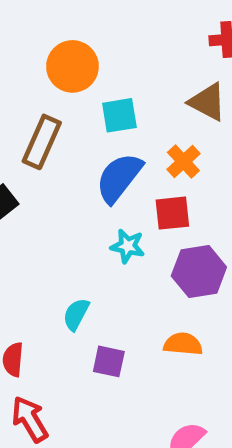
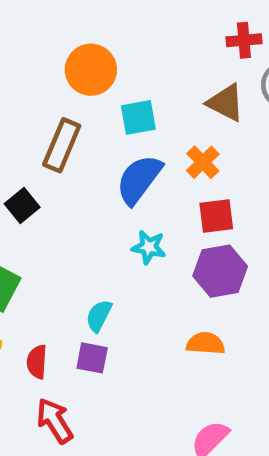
red square: (172, 213) -> (216, 216), moved
purple square: (109, 361) -> (92, 358), moved

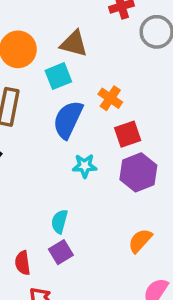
brown triangle: (226, 103) -> (74, 44), moved
orange semicircle: (205, 343) -> (140, 241), moved, turned -40
purple square: (92, 358) -> (61, 252), turned -30

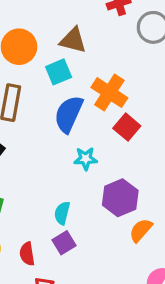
orange cross: (110, 98) -> (109, 93), size x1.5
red square: (128, 134) -> (127, 127), turned -30
purple hexagon: (138, 172) -> (120, 198), moved

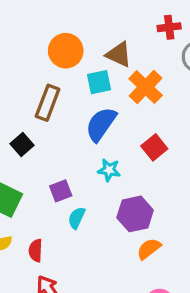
orange cross: (109, 93) -> (146, 87), moved
purple square: (64, 243) -> (61, 191), moved

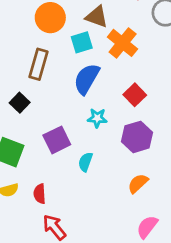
purple square: (61, 191) -> (57, 140), size x1.4
purple hexagon: (135, 214) -> (137, 137), moved
cyan semicircle: (77, 218) -> (85, 162), moved

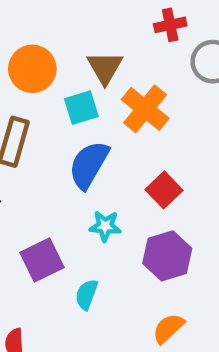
brown triangle: (97, 17) -> (105, 68), turned 40

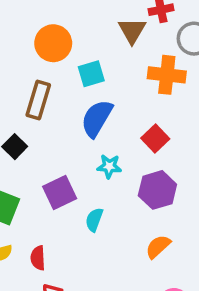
brown triangle: (105, 68) -> (132, 31), moved
orange cross: (145, 109) -> (167, 75), moved, turned -33

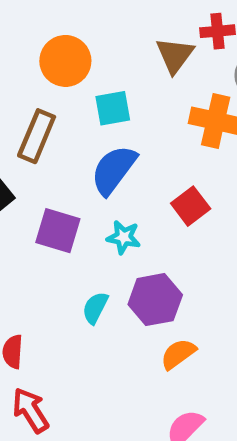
purple hexagon: (157, 190) -> (155, 300), moved
purple square: (60, 192) -> (58, 231), moved, turned 36

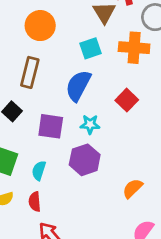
cyan square: (113, 108) -> (91, 48), moved
purple hexagon: (155, 300) -> (85, 160), moved
cyan semicircle: (95, 308) -> (39, 170), moved

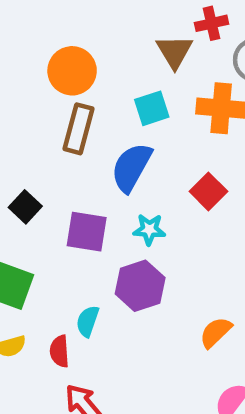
brown rectangle: (30, 72) -> (79, 129), moved
cyan semicircle: (39, 170) -> (88, 321), moved

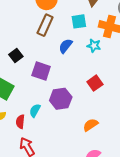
blue semicircle: (131, 167) -> (66, 46), size x0.7
red square: (208, 191) -> (95, 83), moved
cyan star: (149, 229) -> (94, 46), moved

